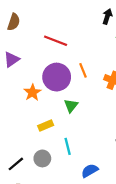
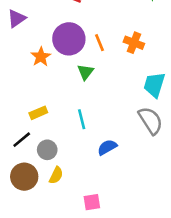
orange line: (83, 70) -> (99, 43), moved
yellow rectangle: (46, 125) -> (38, 113), moved
gray circle: (42, 158) -> (47, 150), moved

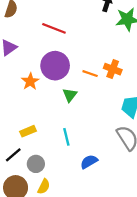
orange line: (99, 43) -> (90, 74), moved, turned -49

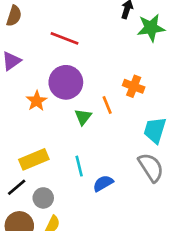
orange line: (90, 74) -> (107, 105), moved, turned 49
yellow rectangle: (28, 131) -> (34, 159), size x1.5
blue semicircle: (89, 162) -> (103, 183), moved

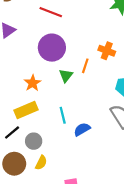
orange star: (37, 101) -> (33, 83), moved
orange line: (107, 105) -> (85, 66), turned 40

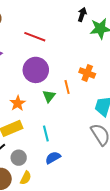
orange line: (85, 66) -> (67, 87), turned -32
blue semicircle: (82, 129) -> (53, 158), moved

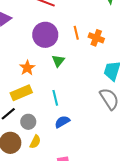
orange line: (67, 87) -> (76, 33), moved

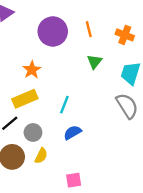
orange cross: (96, 38) -> (125, 35), moved
green triangle: (58, 61) -> (95, 62), moved
cyan line: (55, 98) -> (64, 105), turned 35

